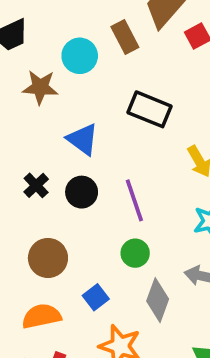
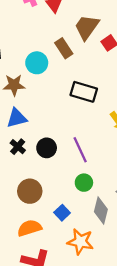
blue triangle: (83, 139) -> (17, 118), moved, turned -45

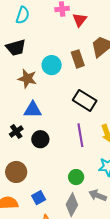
blue triangle: (17, 118) -> (33, 110), moved
purple line: (80, 150) -> (80, 135), moved
green circle: (84, 183) -> (76, 177), moved

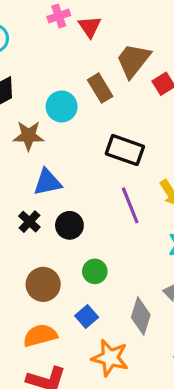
green circle: (76, 177) -> (95, 271), moved

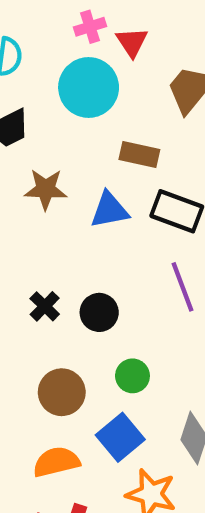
brown rectangle: (100, 88) -> (139, 154), moved, turned -48
cyan circle: (62, 107) -> (89, 87), moved, size x1.4
blue triangle: (48, 182) -> (110, 210), moved
blue square: (87, 316) -> (120, 437), size x1.5

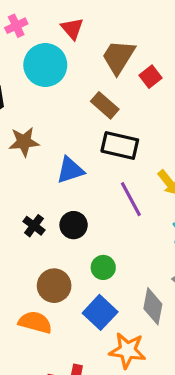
pink cross: (90, 27) -> (16, 26), moved
brown rectangle: (139, 154) -> (105, 105), moved, turned 36
blue triangle: (110, 210) -> (70, 170), moved
orange semicircle: (56, 462) -> (35, 322), moved, turned 36

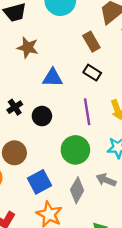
black rectangle: (120, 146) -> (92, 73), size x0.7
green circle: (103, 267) -> (75, 150), moved, size x1.6

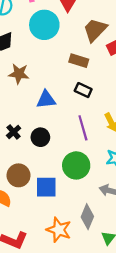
brown rectangle: (91, 42) -> (79, 61), turned -36
blue square: (39, 182) -> (46, 187), moved, turned 35
gray diamond: (77, 190) -> (87, 217), moved

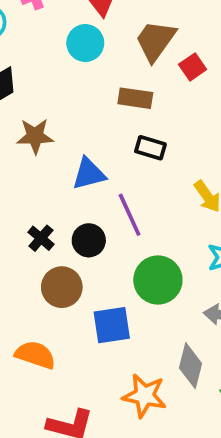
cyan circle: (44, 25) -> (85, 43), moved, size x0.7
purple line: (83, 128) -> (130, 215), moved
brown circle: (19, 175) -> (62, 287), moved

